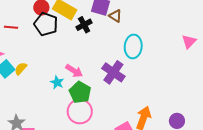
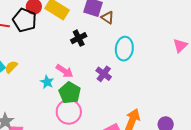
black pentagon: (46, 24) -> (25, 20), moved
black cross: (84, 25) -> (79, 38), moved
purple cross: (113, 72) -> (104, 74), size x0.7

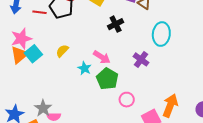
yellow semicircle: (11, 67) -> (62, 51), moved
pink circle: (69, 112) -> (127, 100), moved, size x0.6

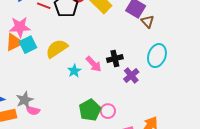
black cross: (116, 24) -> (115, 58), moved
yellow semicircle: (62, 51) -> (57, 49), size x1.6
green pentagon: (107, 79) -> (90, 110), moved

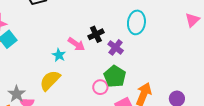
yellow semicircle: (57, 49) -> (50, 80), moved
green pentagon: (90, 110) -> (115, 76), moved

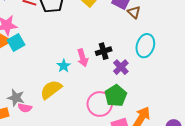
pink arrow: (76, 44) -> (83, 58), turned 30
pink circle: (100, 87) -> (100, 104), size x1.6
gray star: (17, 94) -> (16, 98), turned -30

